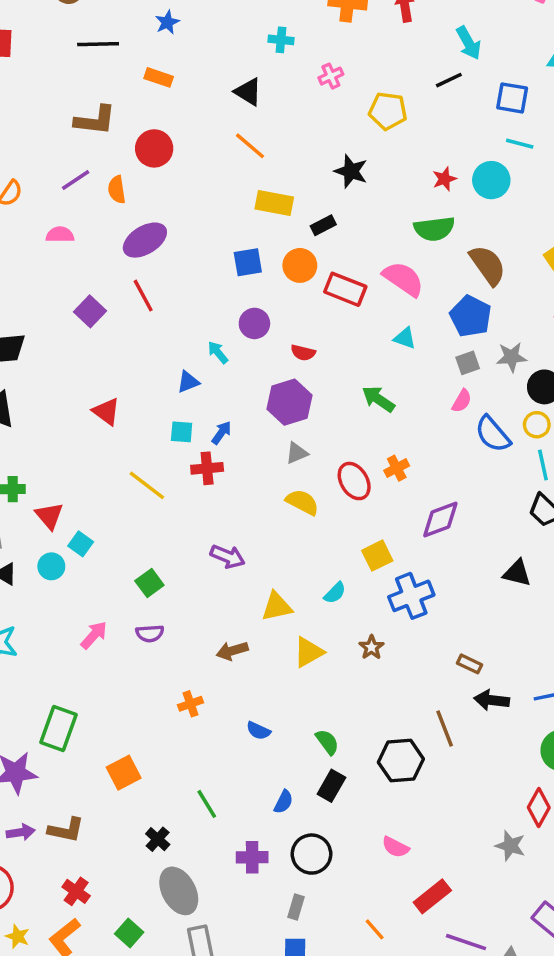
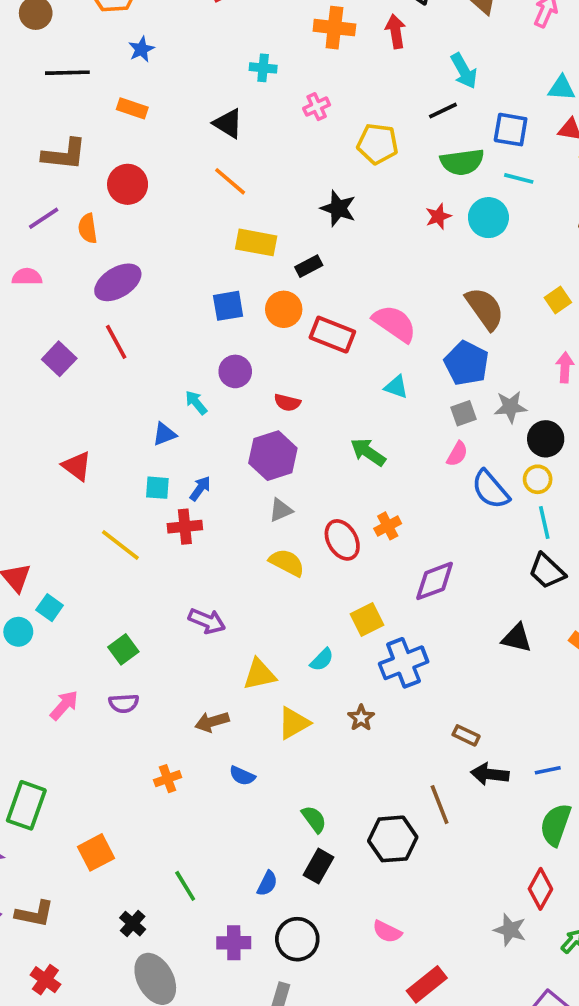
green semicircle: (434, 229) -> (462, 162), moved
blue semicircle: (258, 731) -> (242, 776), moved

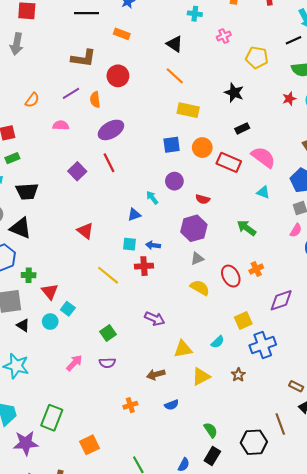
black rectangle: (309, 266) -> (242, 128), moved
blue arrow: (200, 488) -> (153, 245), turned -120
blue semicircle: (242, 776) -> (172, 405), turned -48

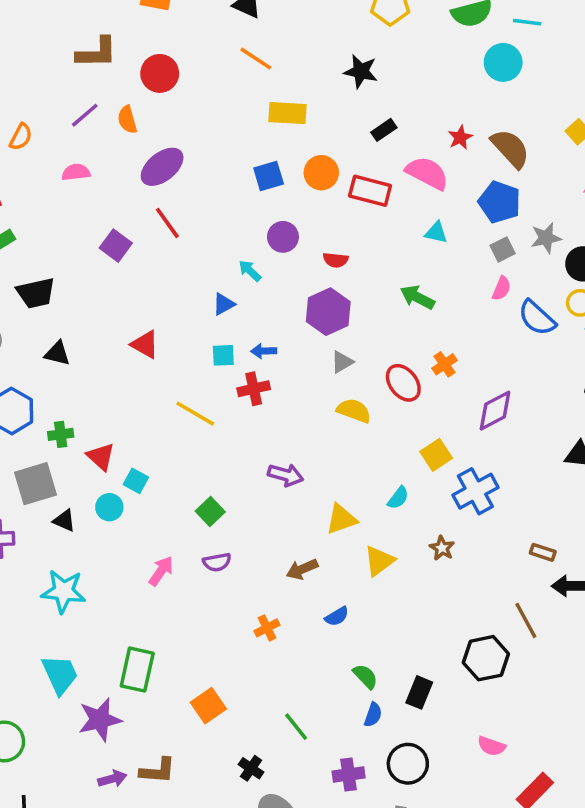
red star: (289, 99) -> (460, 137), moved
black triangle: (21, 228) -> (57, 353), moved, size x0.7
green semicircle: (211, 430) -> (365, 676), moved

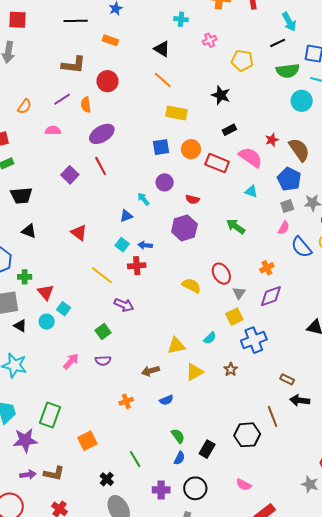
cyan square: (223, 355) -> (122, 245), turned 32
gray triangle: (342, 362) -> (239, 293), moved, turned -32
orange cross: (444, 364) -> (267, 268), moved
purple arrow: (286, 475) -> (124, 305), moved

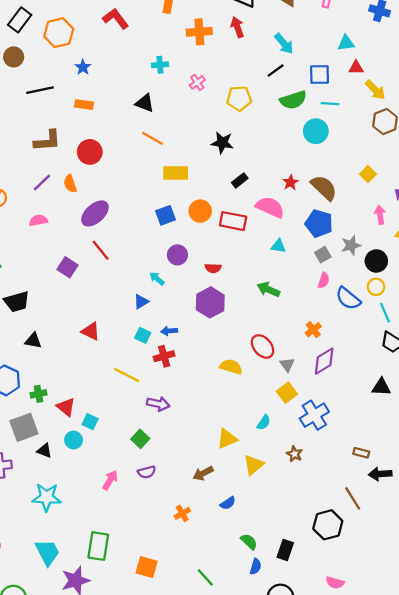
orange square: (87, 441) -> (147, 567), turned -36

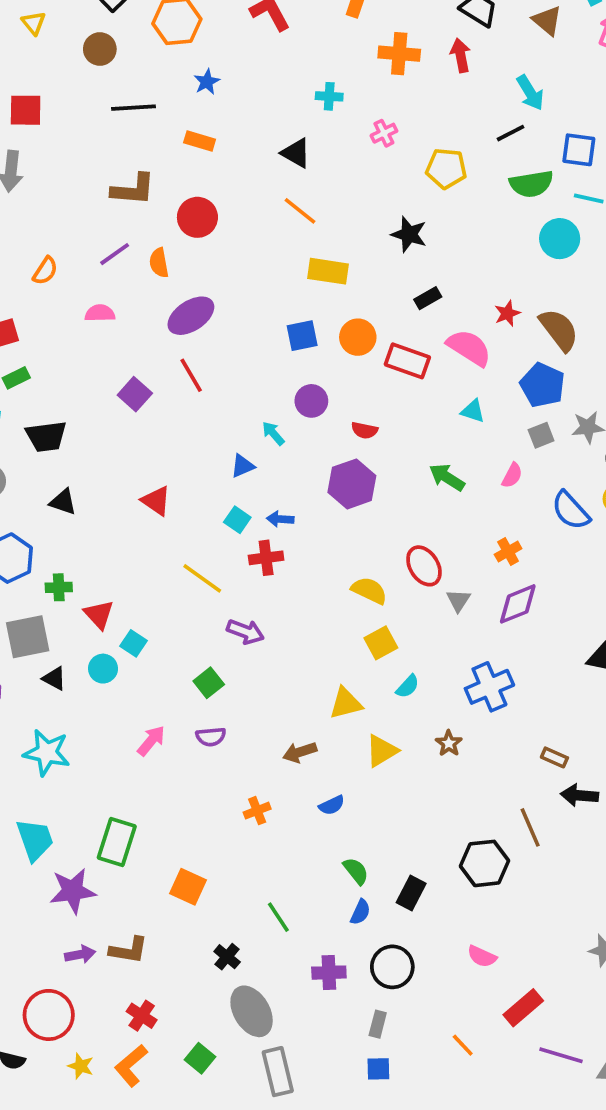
pink semicircle: (324, 280) -> (512, 475), moved
yellow square: (287, 393) -> (381, 643), moved

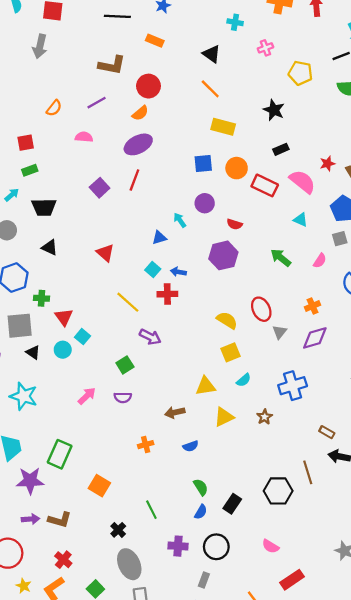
orange semicircle: (159, 263) -> (140, 113), moved, turned -126
red line: (191, 375) -> (134, 180), turned 45

